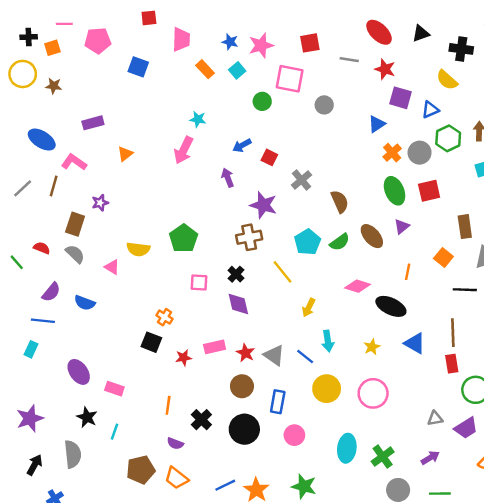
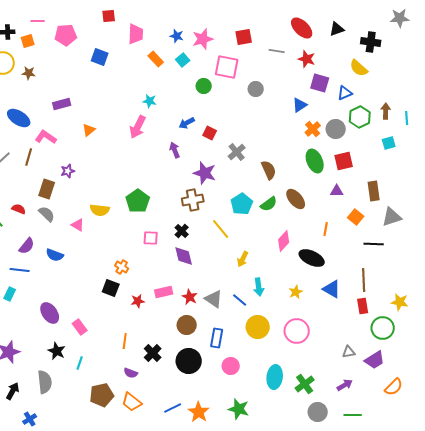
purple triangle: (402, 227) -> (337, 191), moved, turned 40
pink diamond: (358, 286) -> (284, 241), turned -65
pink rectangle: (114, 389) -> (80, 327), turned 35

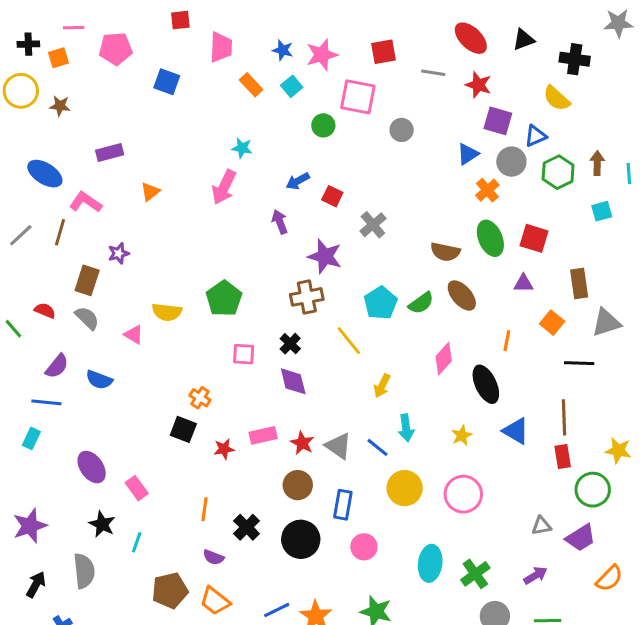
gray circle: (336, 129) -> (511, 162), moved
red square: (344, 161) -> (534, 238), turned 30
brown semicircle: (269, 170) -> (445, 252), moved, turned 126
black ellipse: (312, 258) -> (486, 384), turned 40

